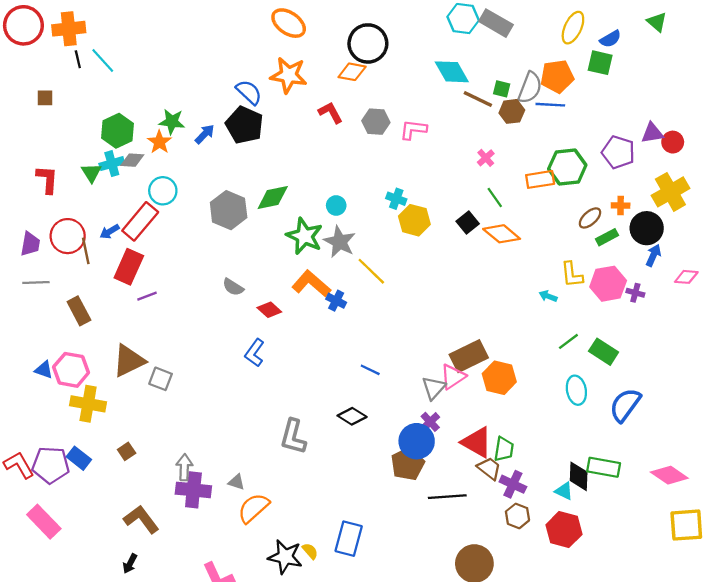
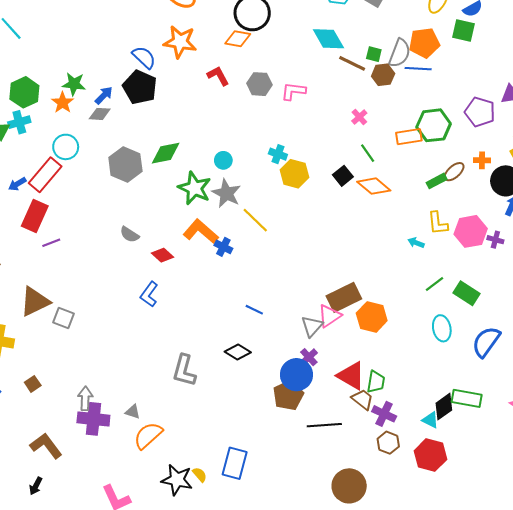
gray diamond: (132, 160) -> (100, 114), moved
green rectangle: (607, 237) -> (437, 181), moved
black diamond: (579, 476) -> (444, 407), turned 52

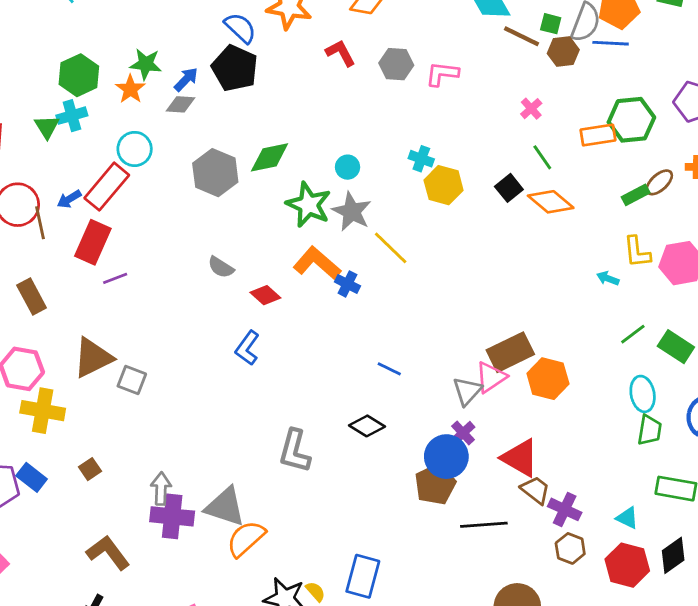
green trapezoid: (376, 382) -> (650, 430), moved
black diamond: (444, 407) -> (673, 555), moved
gray triangle: (133, 412) -> (225, 507), size x2.0

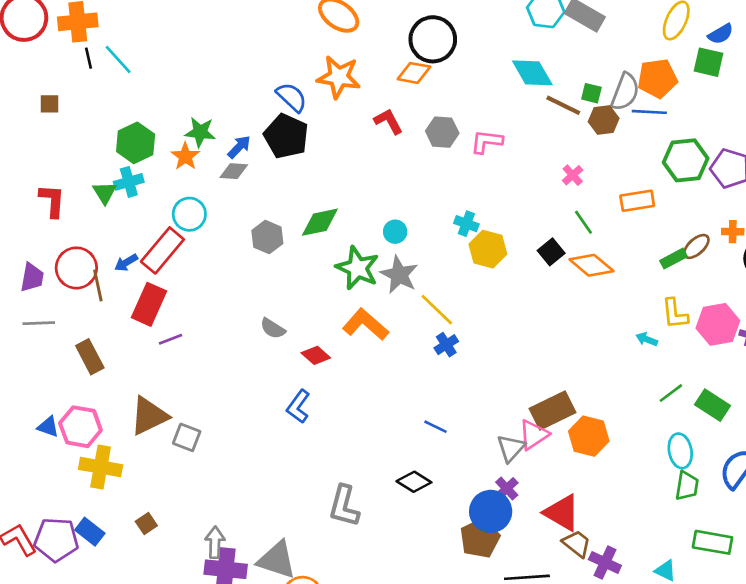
green hexagon: (631, 120) -> (686, 160), moved
gray hexagon: (215, 173) -> (267, 237), size x0.7
blue cross: (348, 284) -> (446, 345), moved, turned 30

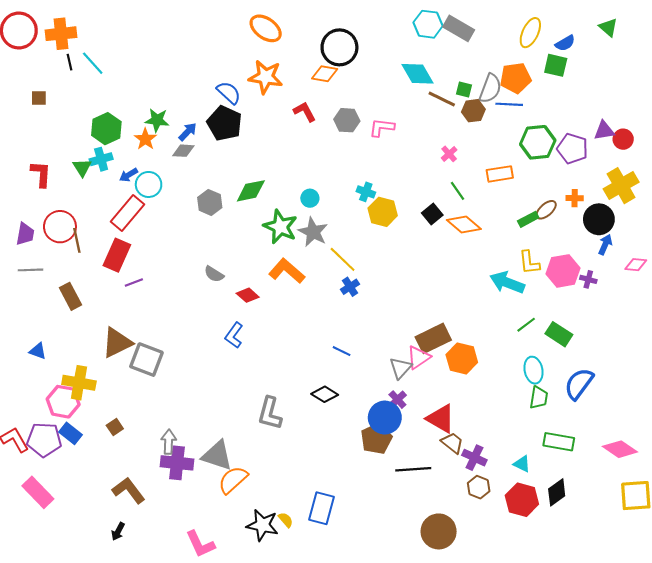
blue arrow: (126, 263) -> (129, 175), moved
cyan arrow: (647, 339) -> (507, 283), size x2.0
pink hexagon: (80, 427) -> (63, 402), moved
gray square: (187, 437) -> (146, 360), size x1.5

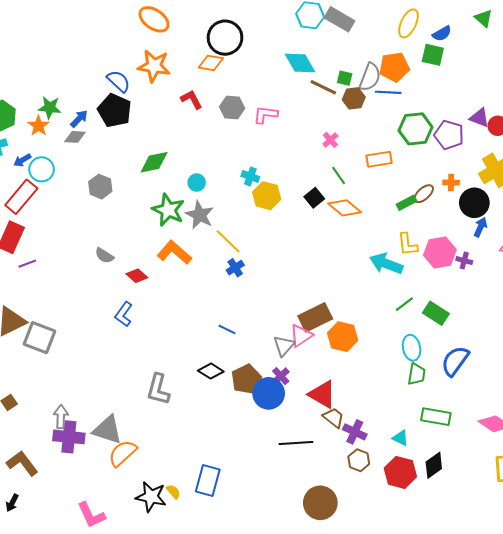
purple triangle: (604, 131) -> (479, 118), turned 30
green diamond: (251, 191) -> (154, 162), moved
brown pentagon: (376, 439) -> (246, 379), moved

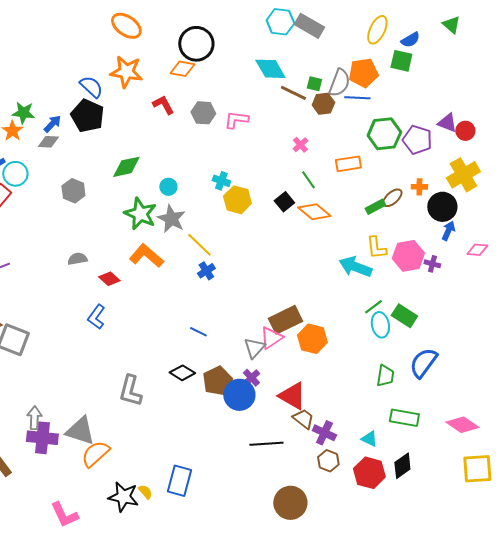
gray semicircle: (104, 256) -> (77, 259), turned 138
cyan ellipse: (412, 348) -> (380, 325), moved

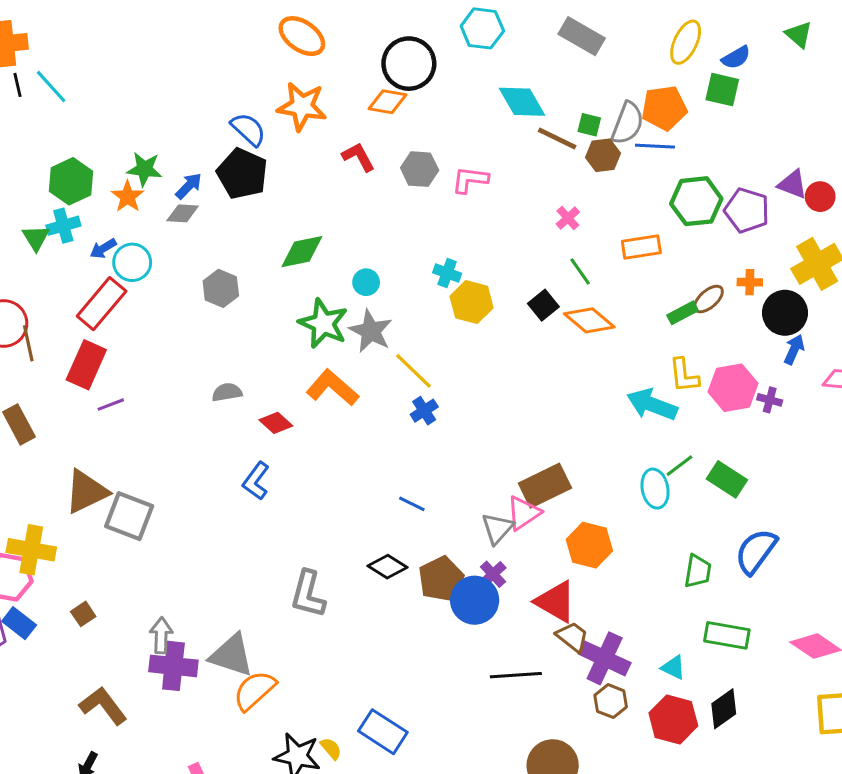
cyan hexagon: (280, 22) -> (482, 28), moved
cyan ellipse: (380, 325) -> (655, 489), moved
orange hexagon: (312, 339) -> (589, 545), moved
purple cross: (324, 433) -> (605, 658), size x1.4
blue rectangle: (179, 481) -> (383, 732), turned -72

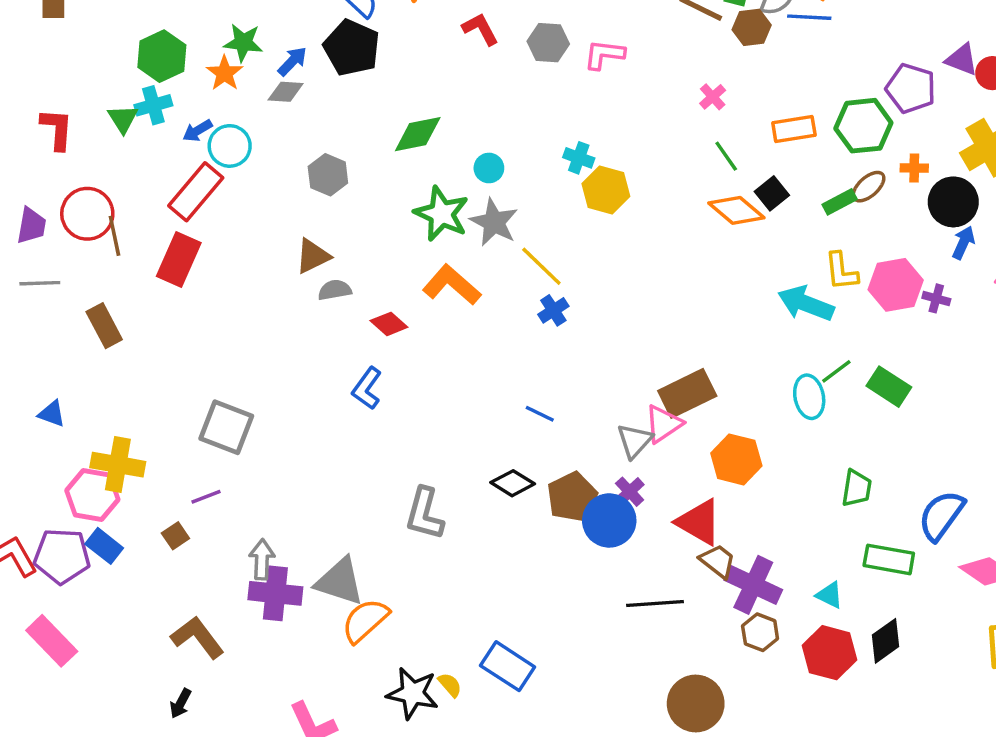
green hexagon: (696, 201) -> (863, 126), moved
black square: (543, 305) -> (772, 193), moved
purple line: (111, 405) -> (206, 497), moved
brown triangle: (86, 492) -> (313, 256), moved, size x0.7
blue semicircle: (756, 551) -> (941, 515), moved

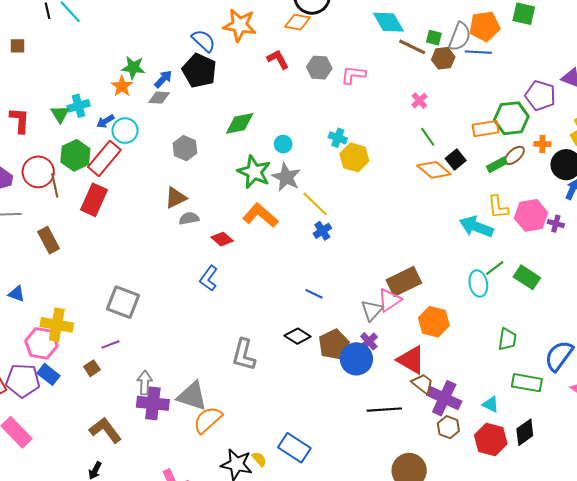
green hexagon: (162, 56) -> (75, 155), moved
orange rectangle: (794, 129) -> (486, 129), moved

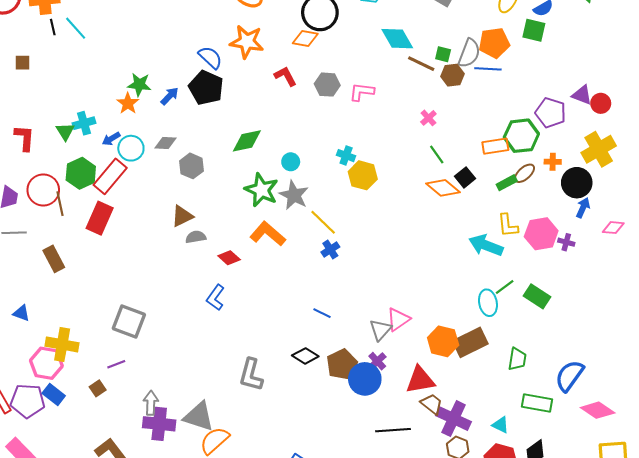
gray diamond: (159, 98) -> (165, 143), moved
brown rectangle: (404, 281) -> (470, 342), moved
red triangle: (411, 360) -> (420, 380), turned -40

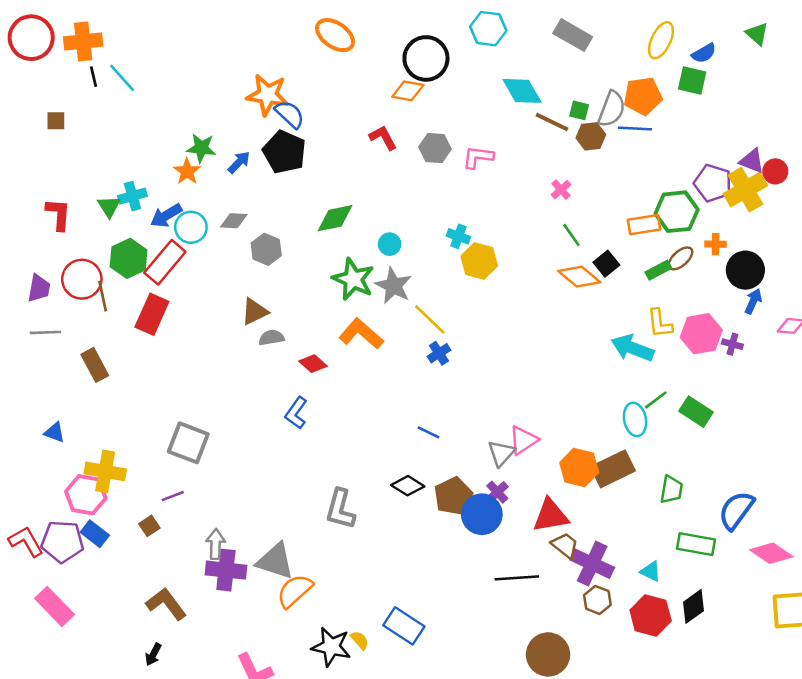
orange star: (247, 42) -> (268, 95), moved
blue arrow: (111, 139) -> (166, 216), size x1.4
yellow cross: (599, 149) -> (745, 190), moved

